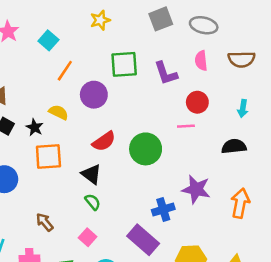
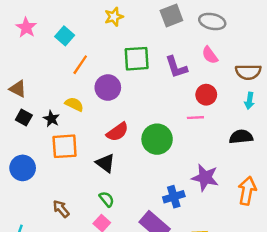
brown semicircle: (241, 59) -> (248, 72), moved
pink semicircle: (201, 61) -> (210, 55), turned -30
green semicircle: (93, 202) -> (107, 199), moved

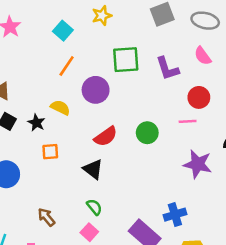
cyan square: (65, 36) -> (63, 31), moved
green circle: (157, 139) -> (147, 133), moved, size x0.7
orange square: (65, 146) -> (50, 152), size x0.6
purple star: (205, 178) -> (198, 164), moved
blue cross: (174, 197) -> (175, 215), moved

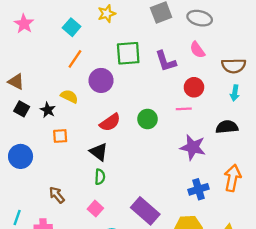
green semicircle: (94, 207) -> (100, 177), moved, turned 42
blue cross: (175, 215) -> (198, 189), moved

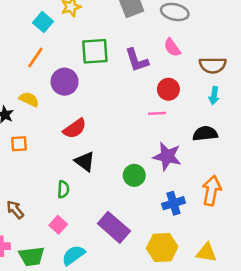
cyan square: (72, 27) -> (43, 22), moved
green circle: (147, 119) -> (134, 175), moved
black triangle: (99, 152) -> (85, 161), moved

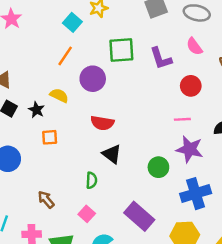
pink line: (157, 113) -> (182, 119), moved
red semicircle: (75, 129) -> (102, 123), turned 45
blue cross: (173, 203) -> (196, 194), size x1.4

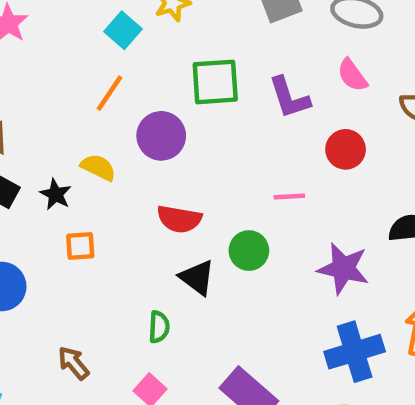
pink line: (182, 119) -> (289, 197), moved
green circle: (158, 167) -> (249, 251), moved

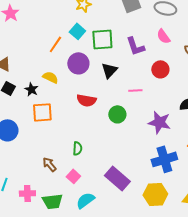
cyan square: (123, 30) -> (77, 31), moved
orange square: (80, 246) -> (42, 112), size x1.5
black triangle: (197, 277) -> (109, 70), moved, turned 36
brown arrow: (74, 363) -> (49, 164), moved

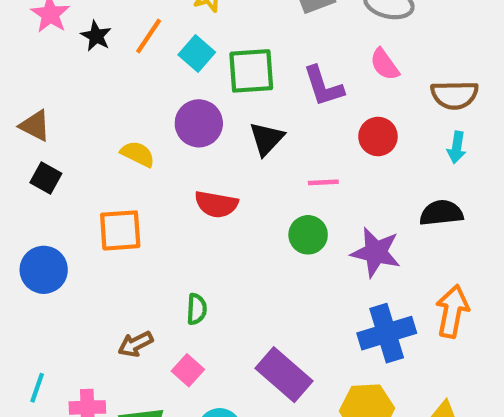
orange line: (55, 44) -> (149, 36), moved
black star: (31, 89) -> (96, 36), moved
green circle: (117, 114) -> (308, 235), moved
brown arrow: (49, 164) -> (135, 344), turned -77

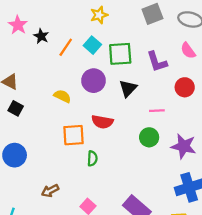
orange line: (149, 36) -> (66, 47), moved
orange square: (120, 230) -> (73, 135), moved
green semicircle: (197, 309) -> (92, 158), moved
brown arrow: (135, 344) -> (50, 191), moved

